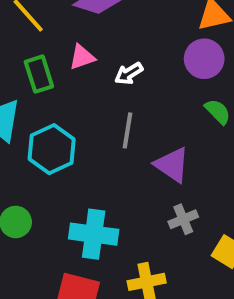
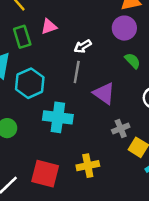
white arrow: (129, 73) -> (83, 46), moved
gray cross: (183, 219) -> (121, 128), moved
cyan cross: (94, 234) -> (58, 117), moved

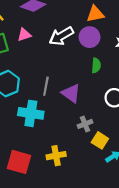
white arrow: (83, 46) -> (61, 36), moved, size x1.6
green semicircle: (132, 61) -> (96, 65), turned 48
gray line: (77, 72) -> (46, 86), moved

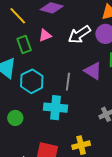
purple triangle: (71, 93) -> (93, 71), moved

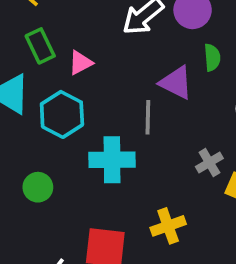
pink triangle: (45, 35) -> (80, 63), moved
gray line: (68, 82) -> (148, 117), moved

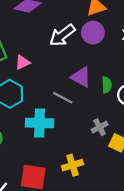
green semicircle: (212, 57) -> (107, 85), moved
gray line: (148, 117) -> (63, 98), turned -66

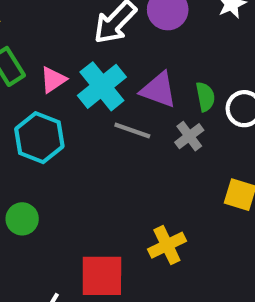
cyan cross: (40, 123) -> (102, 86), moved, turned -32
gray cross: (100, 127) -> (189, 136), moved

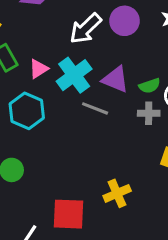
green semicircle: (205, 97) -> (150, 86), turned 80
gray cross: (189, 136) -> (149, 113), moved, turned 35

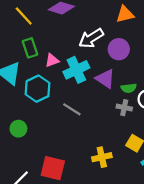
purple circle: (124, 21) -> (119, 49), moved
gray line: (95, 108) -> (72, 109), moved
yellow cross: (117, 193) -> (102, 157), moved

